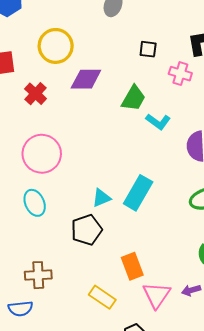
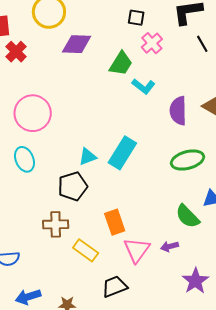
pink cross: (180, 74) -> (152, 43), moved, turned 30
red cross: (36, 94) -> (16, 52), moved
brown cross: (38, 275) -> (56, 224), moved

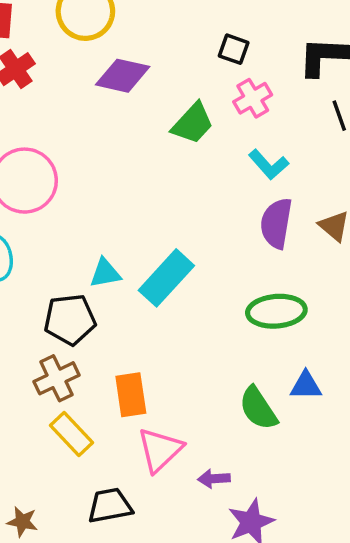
cyan L-shape: (143, 86) -> (269, 165), moved
brown cross: (56, 224) -> (57, 378), moved, turned -35
purple arrow: (170, 246) -> (214, 479), moved

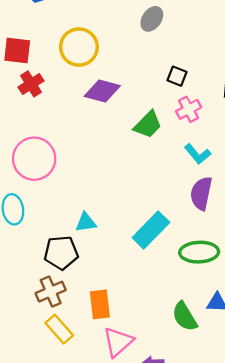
cyan rectangle: (166, 278) -> (151, 230), moved

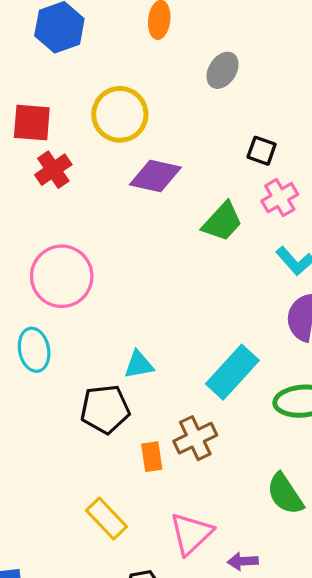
brown cross: (51, 292) -> (195, 438), moved
orange rectangle: (100, 304) -> (152, 457), moved, size x0.7

